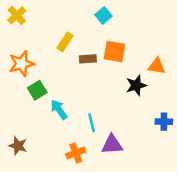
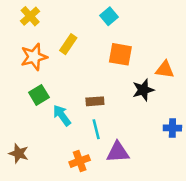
yellow cross: (17, 15) -> (30, 16), moved
brown rectangle: (88, 59) -> (95, 101), moved
orange star: (22, 64) -> (34, 57), moved

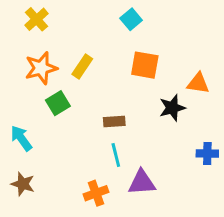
yellow rectangle: (68, 44) -> (82, 67), moved
green square: (39, 95) -> (58, 103), moved
cyan arrow: (62, 115) -> (21, 138), moved

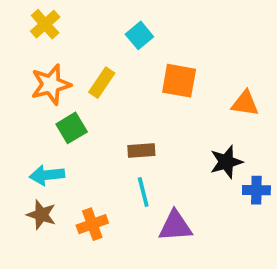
cyan square: (131, 19) -> (139, 35), moved
black star: (172, 108) -> (226, 162), moved
cyan arrow: (21, 138) -> (47, 175), moved, turned -60
brown star: (23, 184) -> (41, 215), moved
orange cross: (96, 193) -> (92, 224), moved

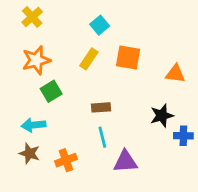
yellow rectangle: (102, 83) -> (89, 59), moved

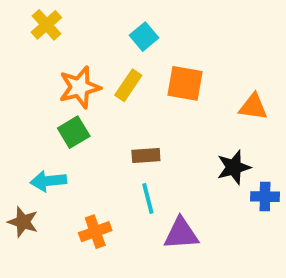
orange star: (36, 60) -> (80, 87), moved
brown star: (29, 153) -> (23, 222), moved

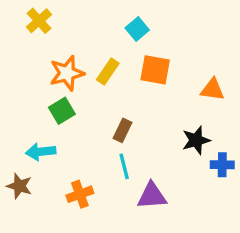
cyan square: (144, 37) -> (137, 29), moved
brown rectangle: (146, 156) -> (122, 130), turned -60

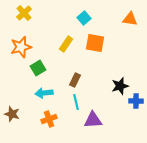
orange star: (67, 73) -> (21, 47), moved
orange triangle: (212, 90) -> (130, 19), moved
cyan arrow: (41, 152) -> (44, 93), moved

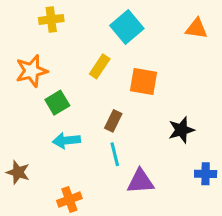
yellow cross: (24, 13) -> (51, 19), moved, turned 35
cyan square: (84, 18) -> (127, 27), size x1.5
orange square: (95, 43) -> (144, 82), moved
blue cross: (136, 101) -> (206, 174), moved
orange cross: (49, 119) -> (69, 200), moved

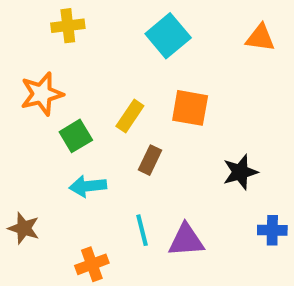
yellow rectangle: (100, 66) -> (130, 116), moved
cyan line: (115, 154) -> (142, 230), moved

